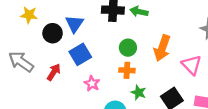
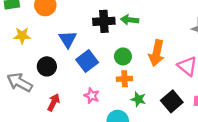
black circle: (53, 33) -> (47, 66), moved
blue square: (80, 54) -> (87, 61), moved
red arrow: (54, 72) -> (54, 102), moved

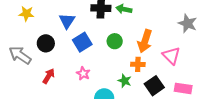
orange cross: (125, 79) -> (138, 64), moved

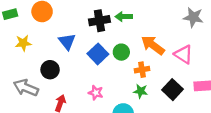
orange arrow: (145, 41) -> (153, 45), turned 120
blue square: (82, 42) -> (98, 54), moved
orange cross: (138, 64) -> (142, 70), moved

